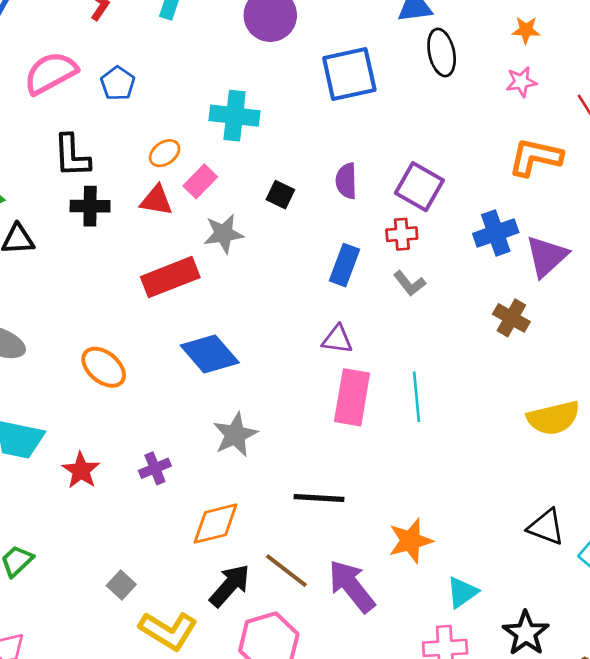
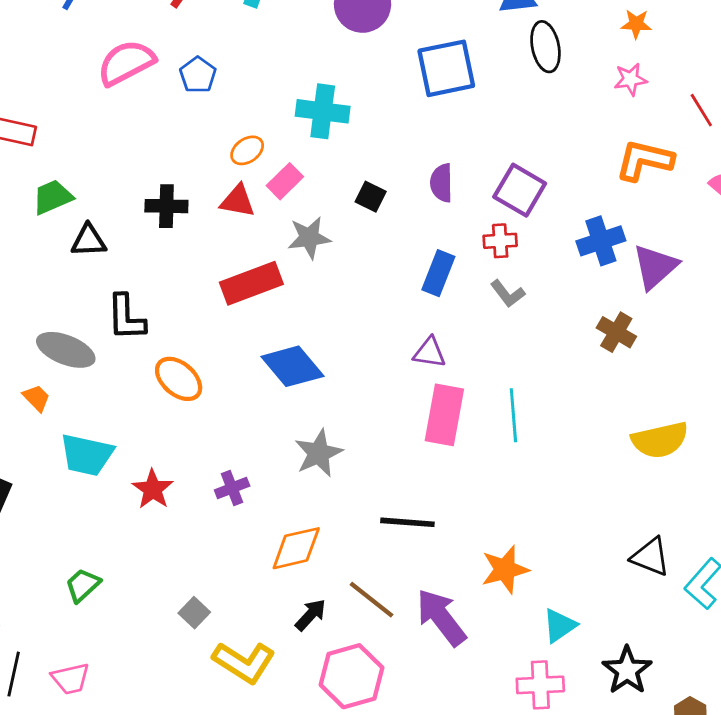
black L-shape: (72, 156) -> (126, 317), moved
black arrow: (230, 586) -> (311, 615), size x0.7

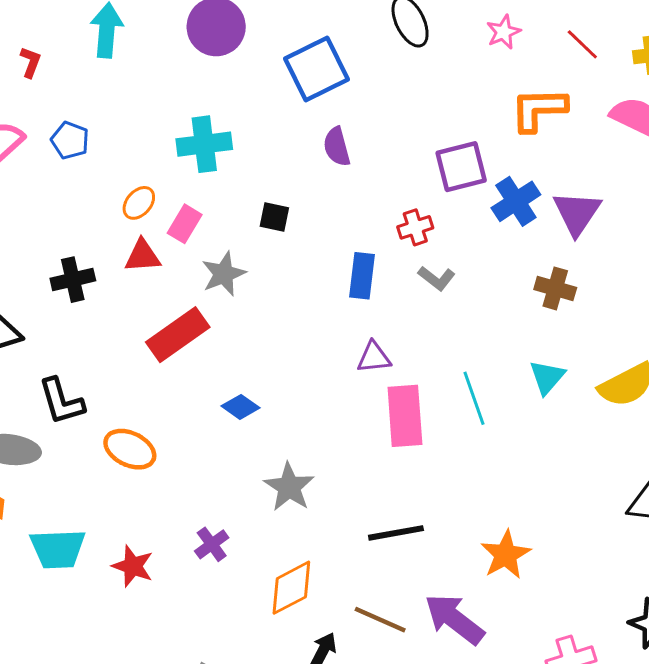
purple semicircle: (441, 183) -> (337, 147), moved
purple square: (520, 190) -> (461, 167), moved, turned -30
blue diamond: (292, 366) -> (240, 407), size x0.6
cyan triangle: (560, 626) -> (547, 377), moved

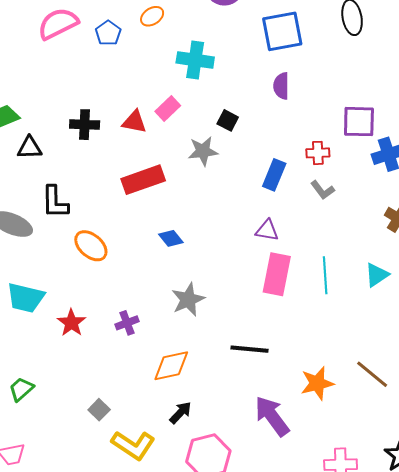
orange ellipse: (139, 203) -> (152, 16), moved
gray star: (224, 274) -> (203, 151), moved
brown line: (380, 620) -> (372, 374), moved

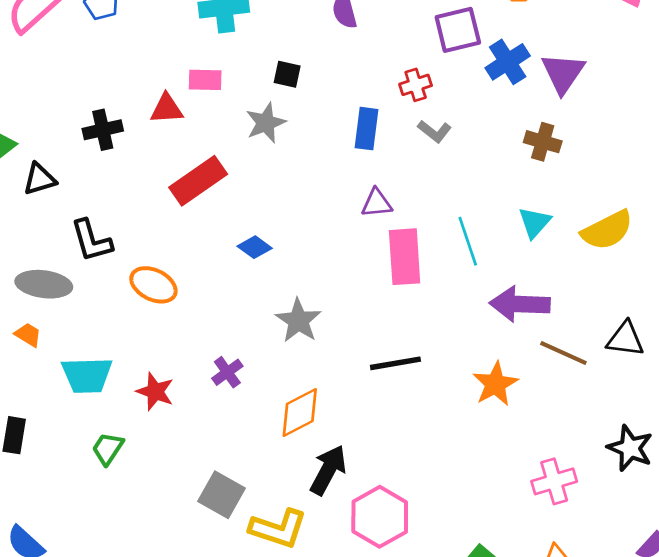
pink rectangle: (168, 109) -> (205, 80), turned 60
green trapezoid: (21, 389) -> (108, 449), moved
gray square: (99, 410) -> (221, 495), size x1.6
black arrow: (180, 413) -> (328, 470), size x1.5
purple arrow: (272, 416) -> (520, 304), moved, turned -36

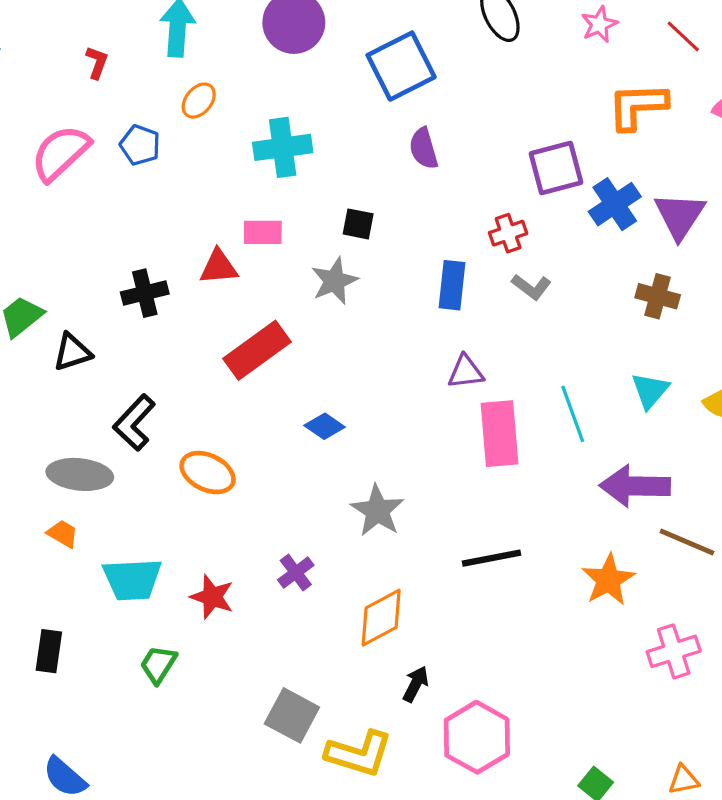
black L-shape: (91, 241) -> (134, 423), turned 60
black arrow: (328, 470) -> (416, 684), size x0.6
pink cross: (554, 481) -> (674, 651), moved

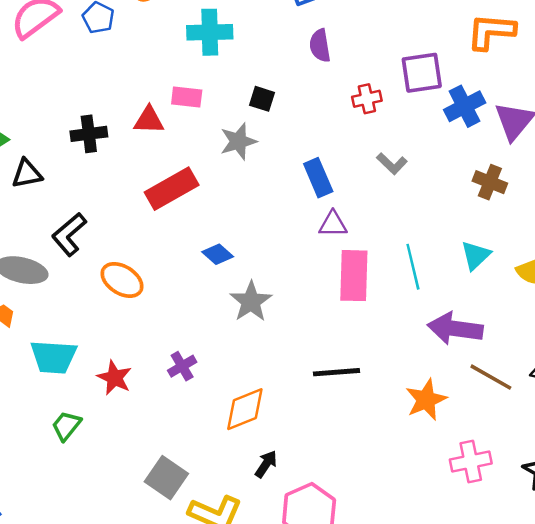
red cross: (508, 233) -> (367, 99), moved
blue rectangle: (452, 285) -> (318, 178), moved, turned -36
gray star: (377, 511) -> (251, 302), moved

